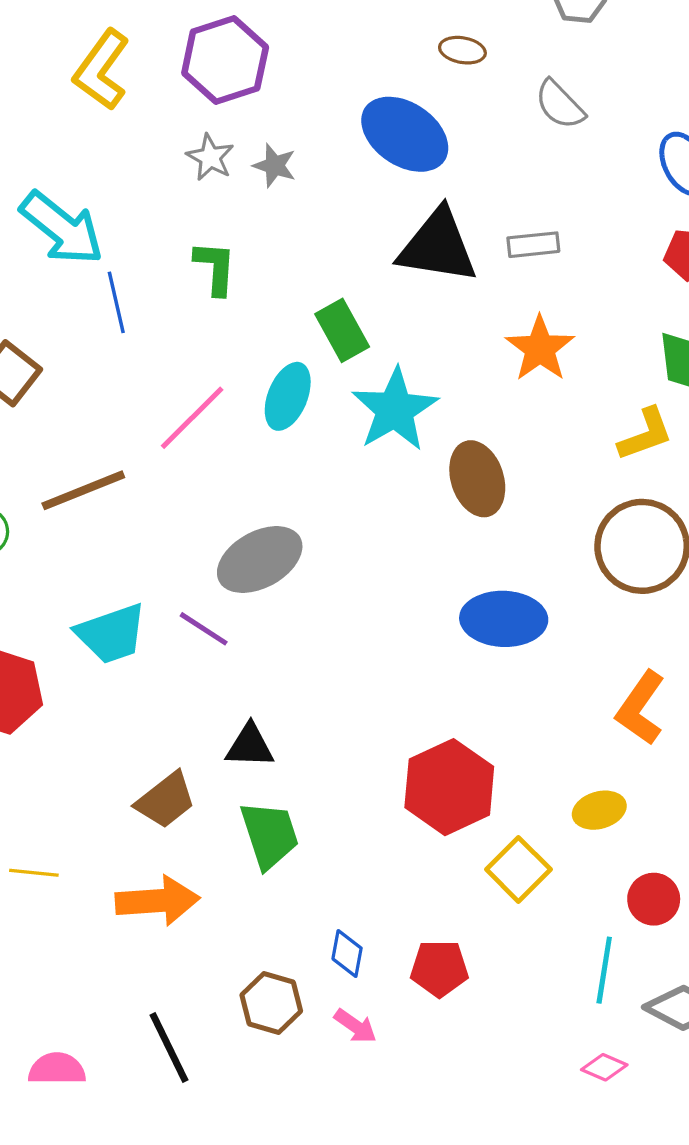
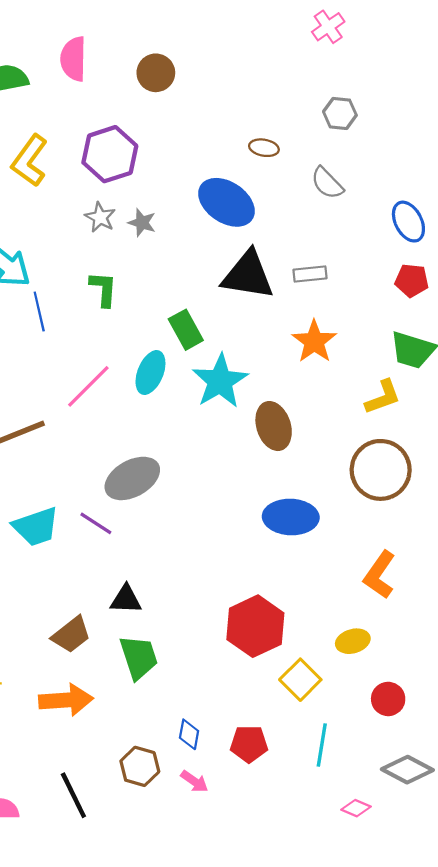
cyan line: (604, 970) -> (322, 745), moved

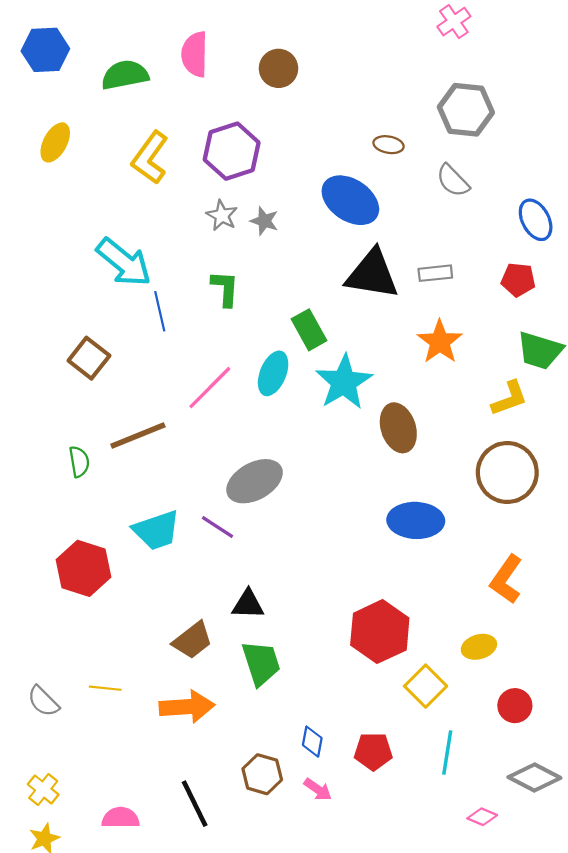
gray hexagon: (340, 113) -> (466, 110), size x1.6
red pentagon: (412, 280) -> (518, 280), moved

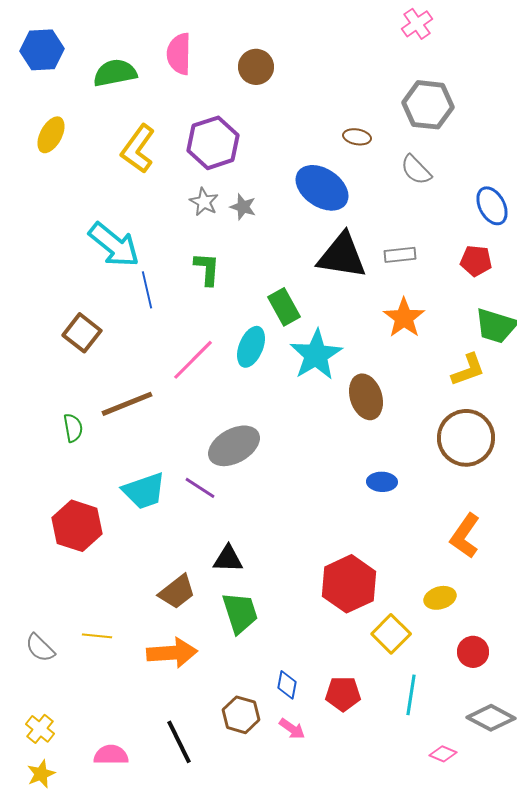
blue ellipse: (416, 520) -> (382, 482), size x0.6

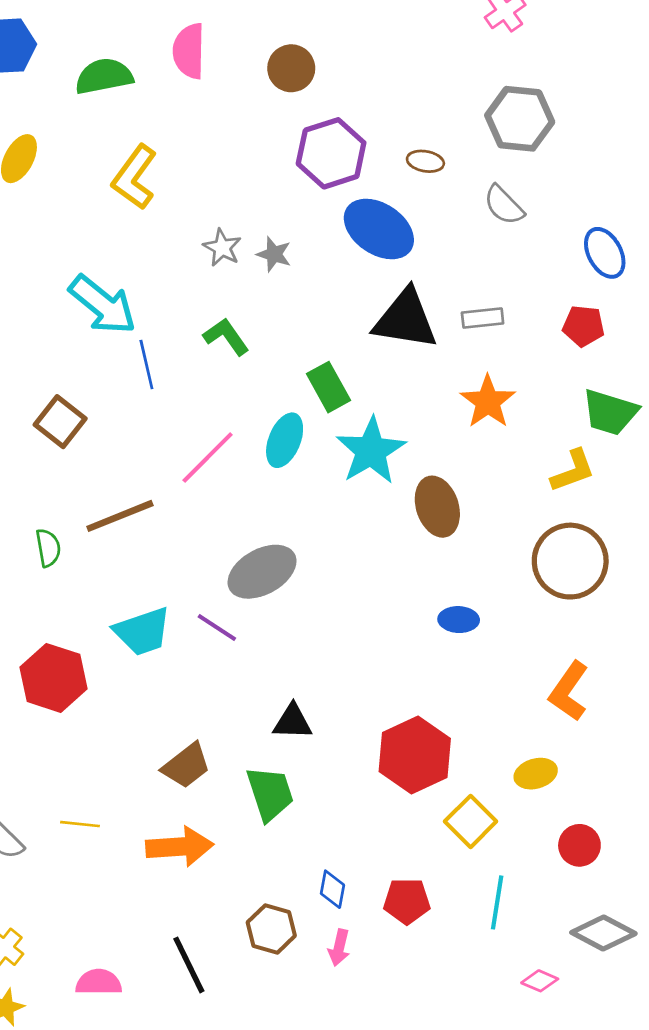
purple hexagon: (213, 143) -> (331, 153), moved
green L-shape: (207, 269) -> (226, 337), turned -39
black triangle: (228, 559) -> (293, 722), moved
pink arrow: (292, 729) -> (339, 948), turned 68

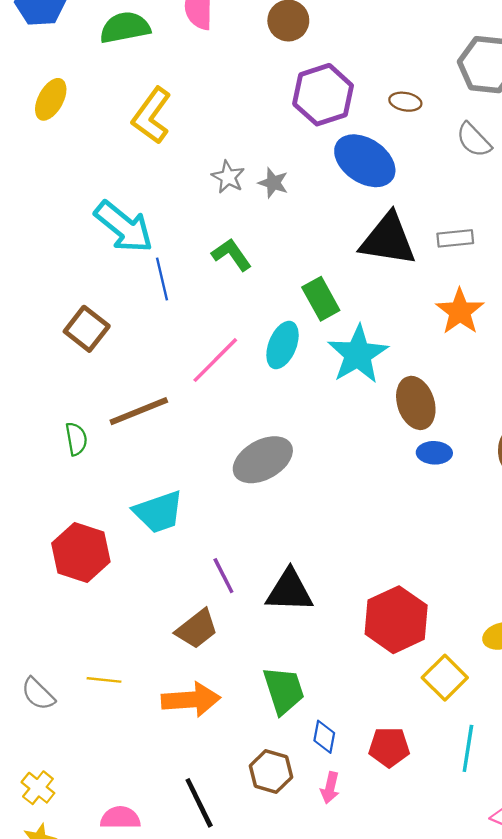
blue ellipse: (459, 620) -> (434, 453), moved
purple line: (217, 627) -> (223, 576), moved, turned 30
black triangle: (293, 722) -> (289, 591), size x1.4
green trapezoid: (270, 794) -> (284, 690), moved

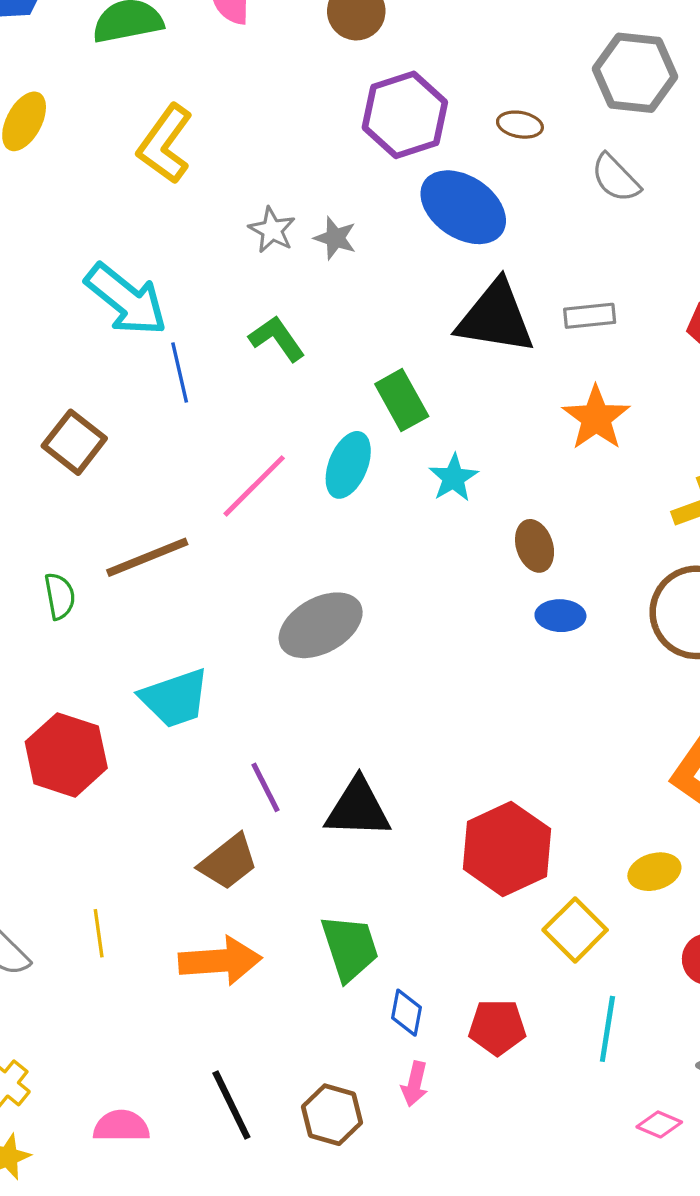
cyan star: (358, 354) -> (454, 478), size x0.6
brown ellipse: (416, 403) -> (535, 546), size x0.7
yellow line: (104, 680) -> (99, 933), turned 76
brown hexagon: (271, 772) -> (332, 1115), moved

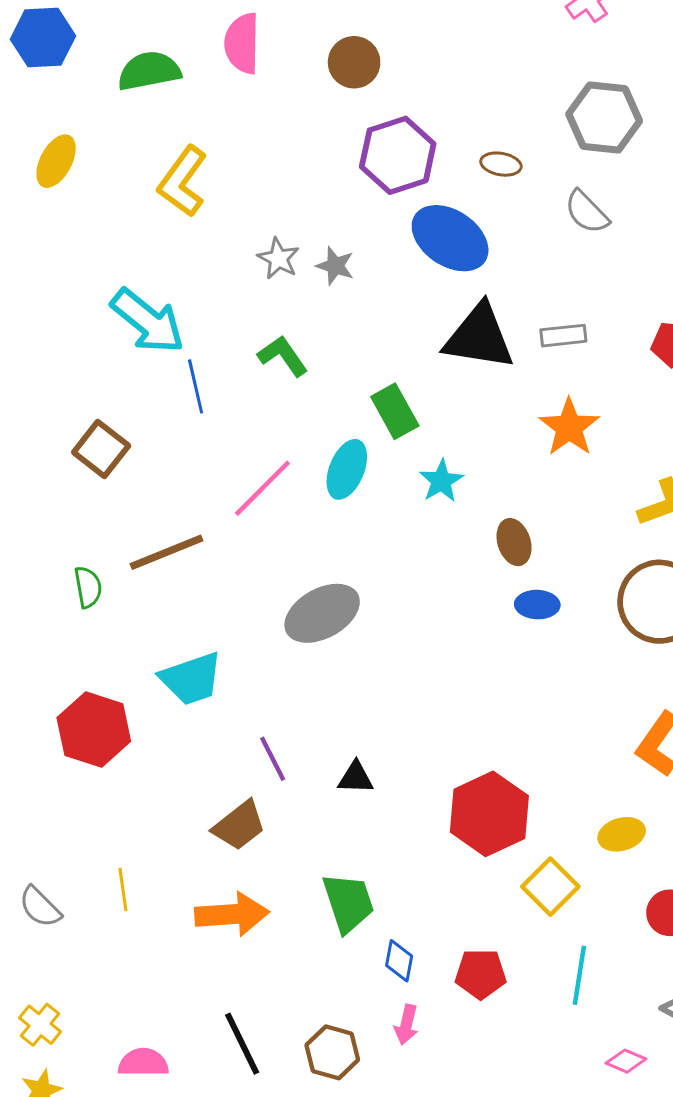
black triangle: (358, 808) -> (356, 778), size x0.6

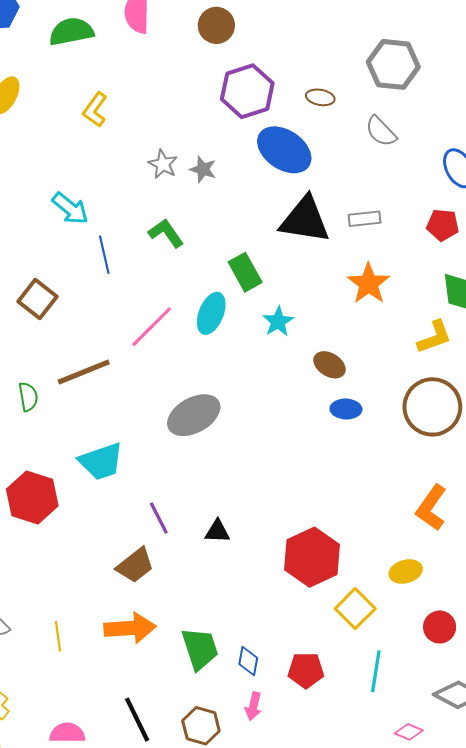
yellow L-shape: (183, 181) -> (95, 110), size x0.7
cyan arrow: (148, 321) -> (70, 208), size x0.7
brown ellipse: (514, 542) -> (330, 365), turned -40
yellow line: (123, 890) -> (58, 636), moved
green trapezoid: (348, 903) -> (200, 649), moved

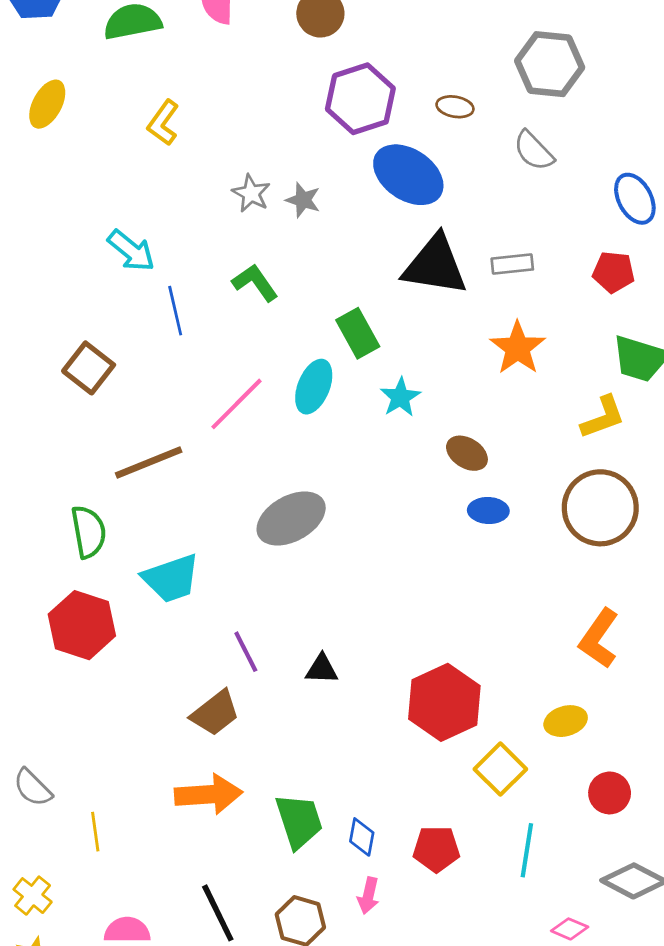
green semicircle: (28, 397) -> (89, 532), moved, size x1.4
yellow line: (58, 636) -> (95, 832), moved

